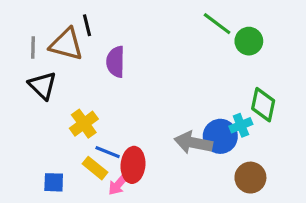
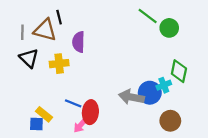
yellow cross: (84, 124) -> (59, 64), moved, turned 30
yellow rectangle: (95, 168) -> (44, 114), moved

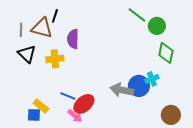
black line: (59, 17) -> (55, 16), turned 32
green diamond: (179, 71) -> (166, 53), moved
red ellipse: (90, 112) -> (84, 104), turned 45
brown circle: (170, 121) -> (171, 115), moved
pink arrow: (81, 125) -> (75, 116), turned -91

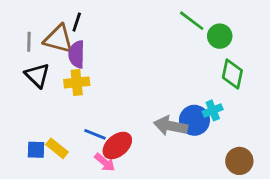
purple semicircle: (73, 39) -> (77, 54), moved
blue square: (34, 115) -> (36, 150), moved

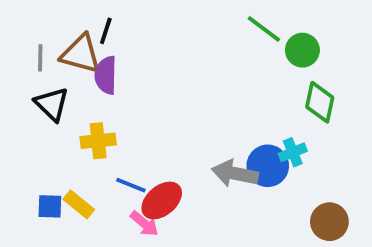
yellow cross: (77, 82) -> (98, 141), moved

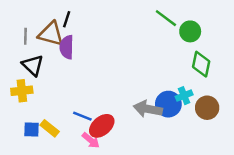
yellow cross: (98, 141) -> (22, 91), moved
brown circle: (329, 222) -> (207, 108), moved

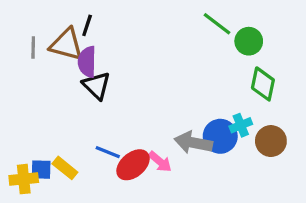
black triangle: (33, 65) -> (97, 86), moved
yellow cross: (22, 91) -> (24, 179), moved
pink arrow: (91, 140) -> (160, 162), moved

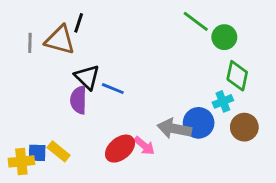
purple semicircle: (87, 62) -> (79, 100), moved
cyan cross: (241, 125) -> (223, 101), moved
blue line: (108, 152) -> (113, 89), moved

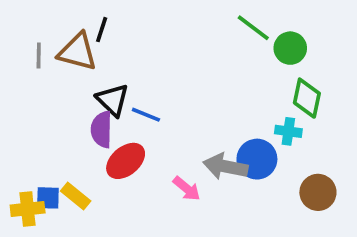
cyan cross: (223, 101) -> (288, 131), turned 30
brown circle: (244, 127) -> (318, 192), moved
red ellipse: (120, 149) -> (126, 161), moved

